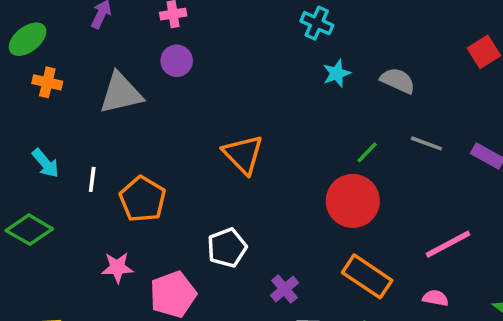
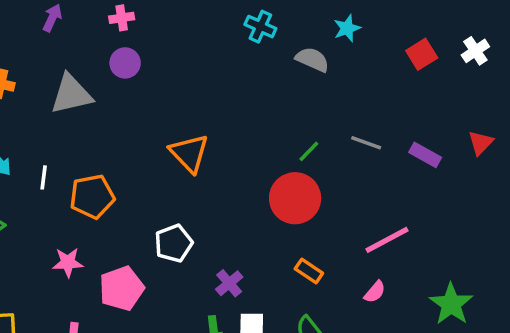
cyan star: (337, 73) -> (347, 28), moved
gray semicircle: (398, 81) -> (312, 59), moved
orange pentagon: (143, 199) -> (92, 197), turned 30
orange rectangle: (367, 276) -> (309, 271), size x0.6
pink semicircle: (435, 298) -> (375, 292), turned 120

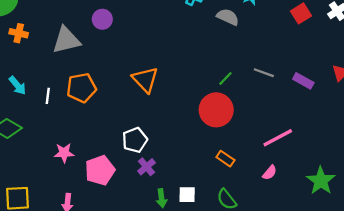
orange pentagon: (92, 197) -> (81, 88), moved
purple cross: (229, 283) -> (146, 167), moved

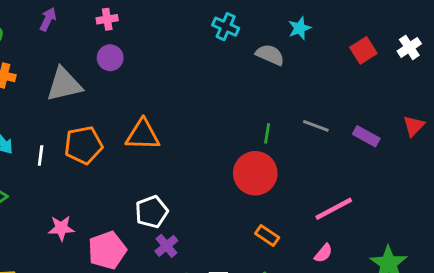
green line: (225, 78) -> (267, 133), turned -35
orange triangle: (145, 80) -> (143, 135), moved, turned -44

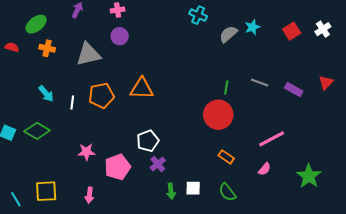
cyan star: (300, 28) -> (252, 27), moved
gray semicircle: (270, 55) -> (228, 34), turned -66

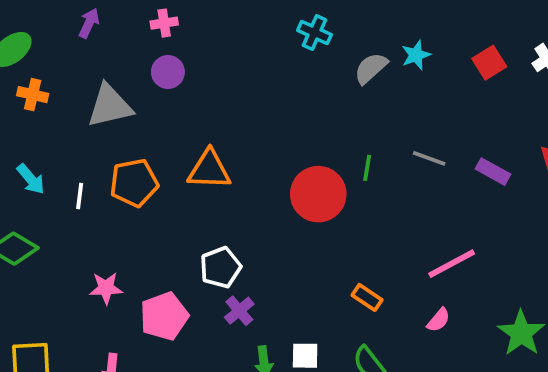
red circle: (218, 115) -> (318, 194), moved

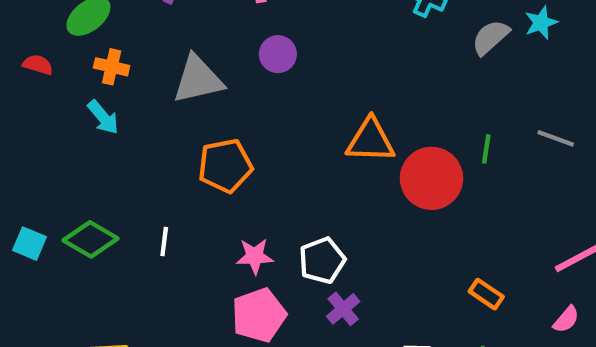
purple circle: (168, 72) -> (278, 54), moved
orange triangle: (209, 170) -> (370, 140), moved
cyan arrow: (31, 179) -> (103, 117), moved
white line: (80, 196) -> (164, 241), moved
pink star: (106, 288) -> (255, 256), moved

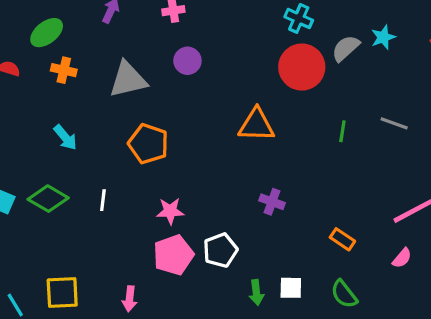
cyan arrow: (103, 117) -> (65, 137), moved
orange pentagon: (225, 166) -> (148, 144), turned 30
red circle: (432, 178) -> (302, 67), moved
white pentagon: (322, 260) -> (220, 250), moved
purple cross: (343, 309) -> (272, 202), moved, turned -30

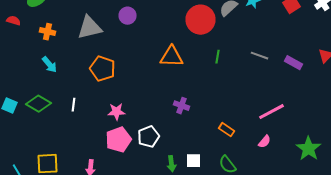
orange cross: (64, 70) -> (48, 32), moved
green line: (342, 131) -> (218, 57), moved

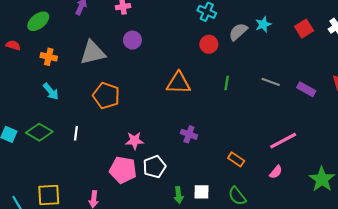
red circle: (200, 20) -> (209, 44), size x0.6
pink star: (116, 112) -> (135, 141), moved
pink pentagon: (118, 140) -> (123, 170), turned 30

